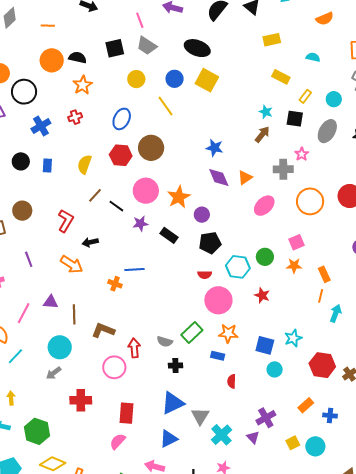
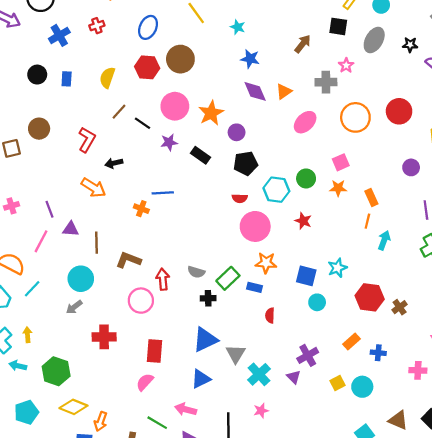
cyan star: (266, 112) -> (238, 27), moved
purple line: (29, 259) -> (49, 209), moved
green rectangle: (192, 332) -> (228, 278), moved

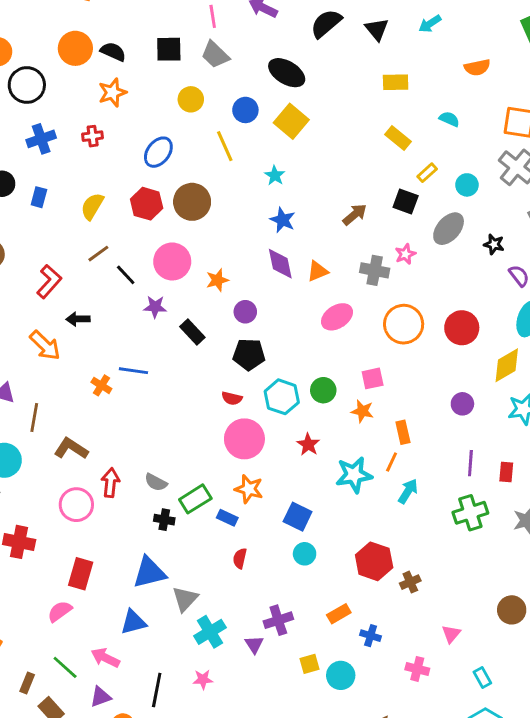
orange star: (211, 113) -> (217, 280), size x0.7
cyan star: (337, 268) -> (354, 475), moved, size x1.4

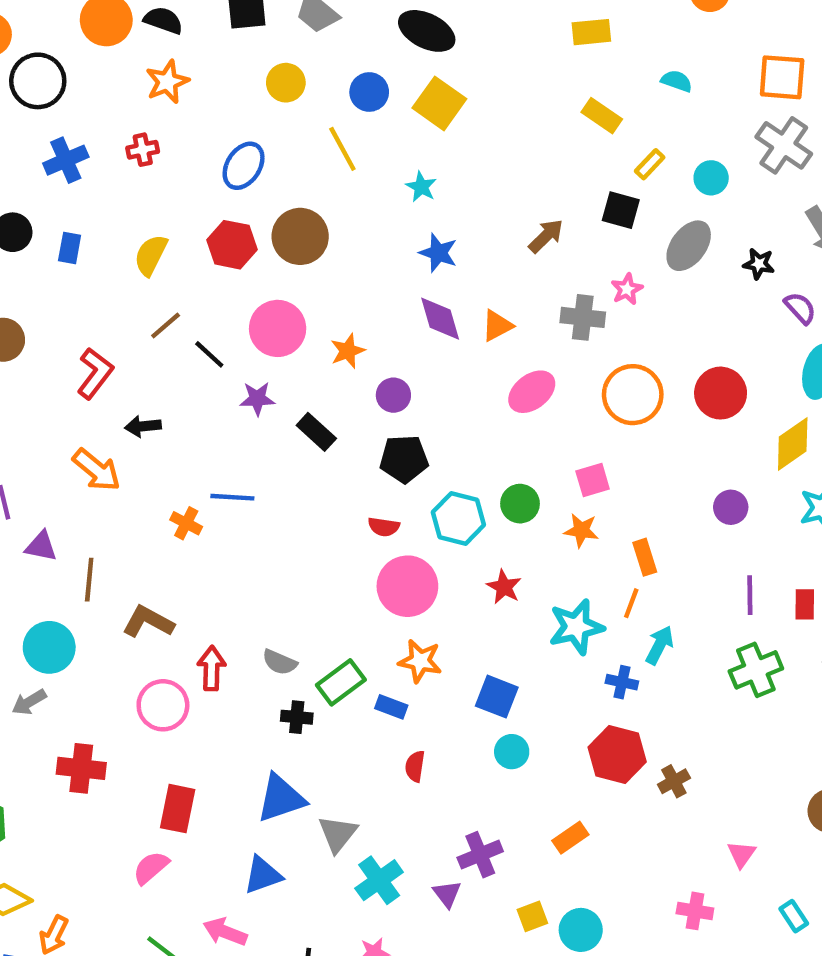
blue cross: (371, 636) -> (622, 682), moved

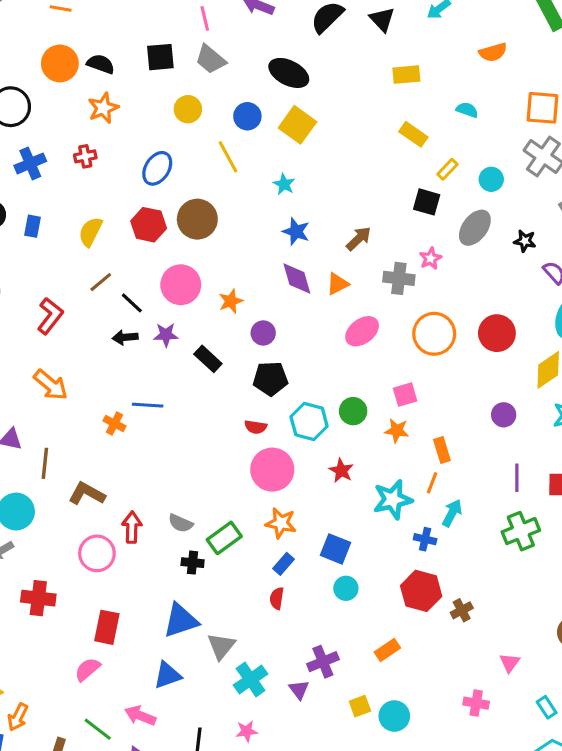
brown arrow: (546, 236) -> (359, 239), moved
black arrow: (143, 426) -> (125, 337), moved
blue rectangle: (391, 707) -> (283, 564), moved, turned -70

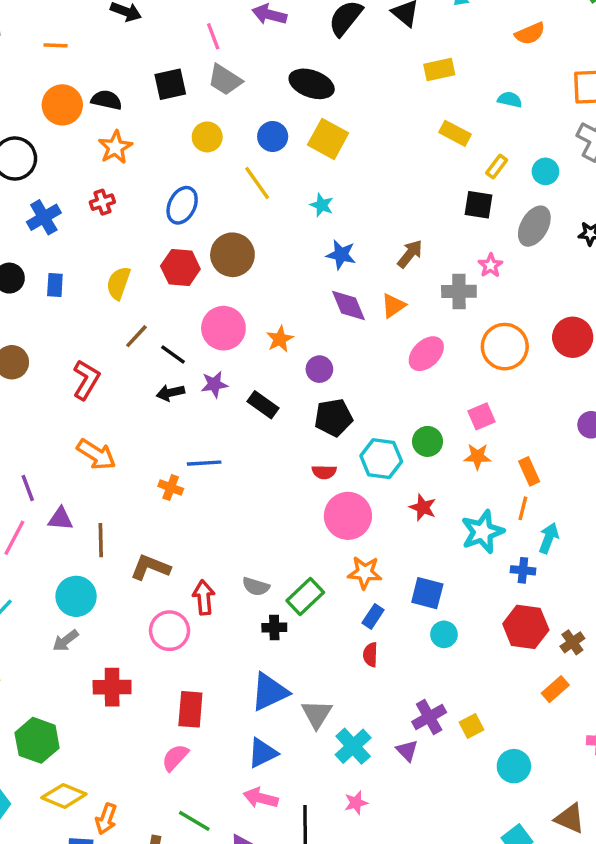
orange rectangle: (387, 650) -> (555, 689), moved
yellow square: (360, 706) -> (471, 726), moved
pink arrow: (140, 716) -> (261, 798), moved

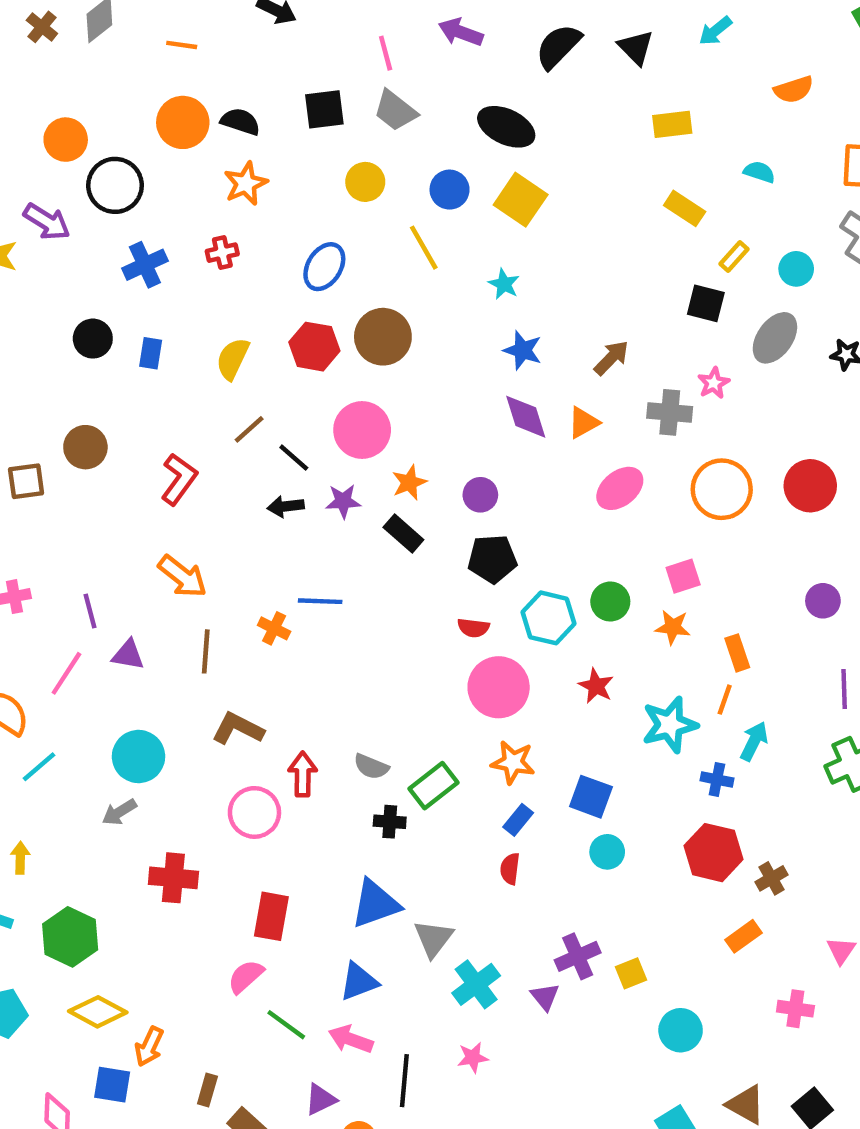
orange star: (280, 339) -> (409, 483), moved
brown line: (101, 540) -> (206, 651), moved
green line: (194, 821) -> (286, 1025), moved

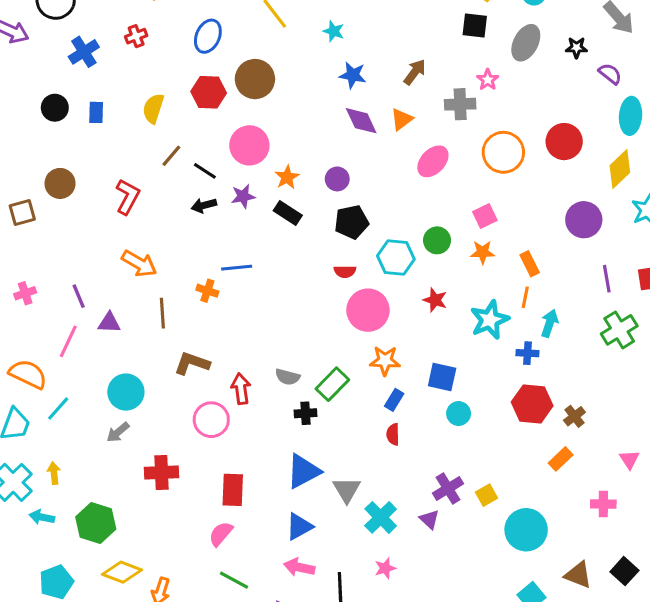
purple circle: (823, 601) -> (584, 220), size x1.5
green line: (286, 1025) -> (234, 580), moved
cyan circle: (681, 1030) -> (526, 530), size x1.4

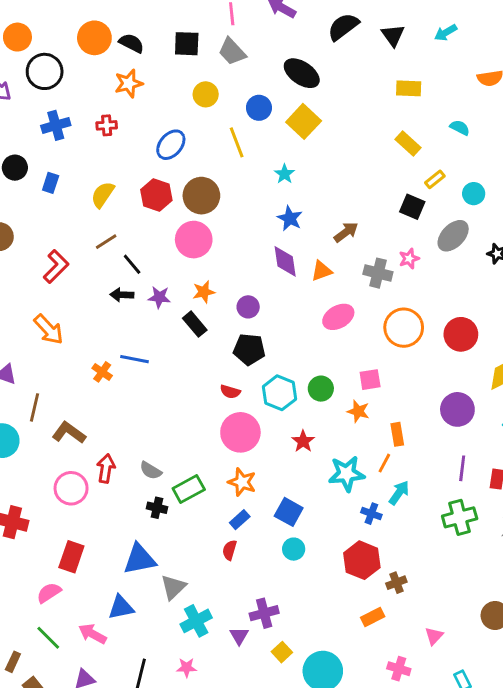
pink circle: (249, 145) -> (194, 240), moved
brown line: (162, 313) -> (35, 407), moved
yellow square: (487, 495) -> (282, 652), moved, turned -30
pink arrow: (299, 567) -> (92, 634), moved

